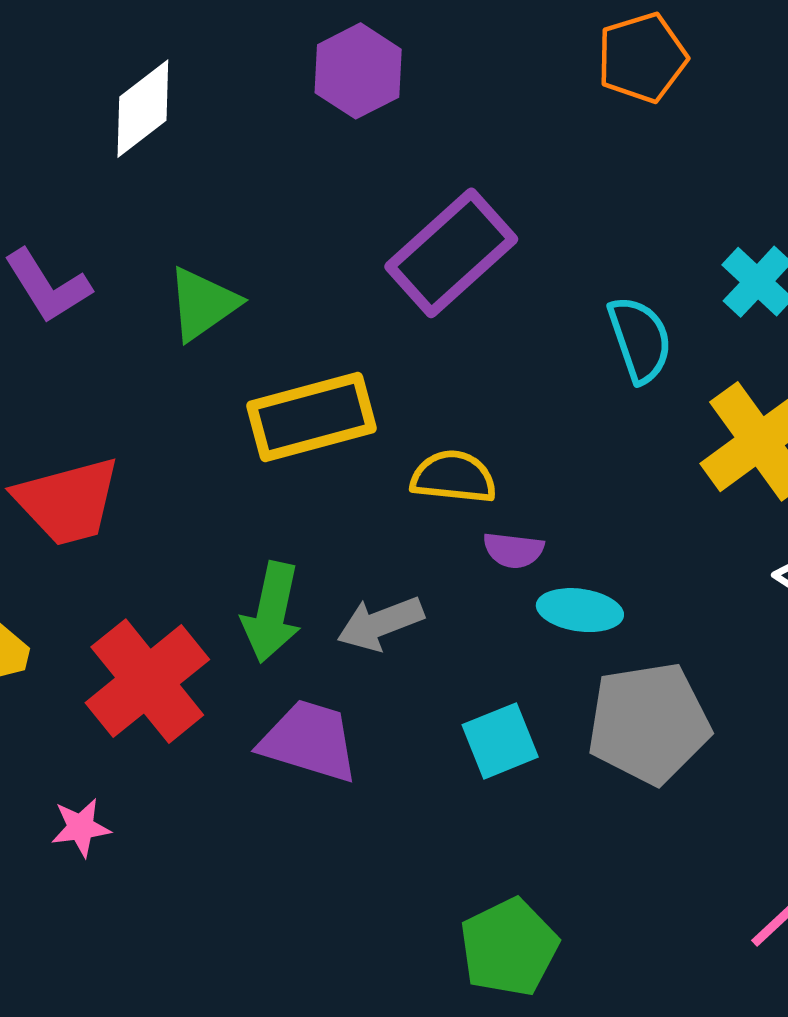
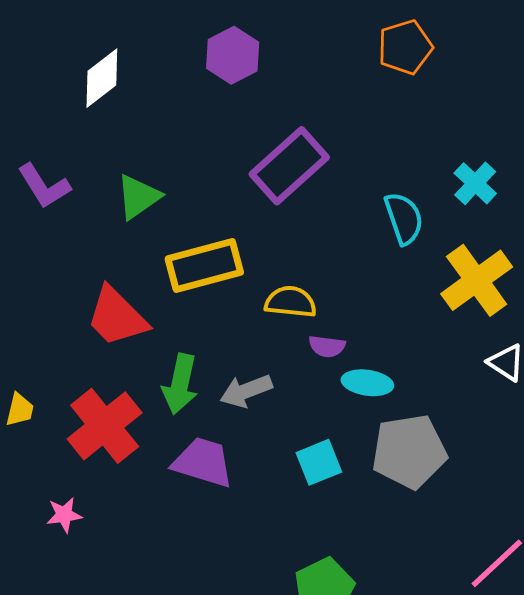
red trapezoid: (67, 501) -> (117, 317), moved, turned 60

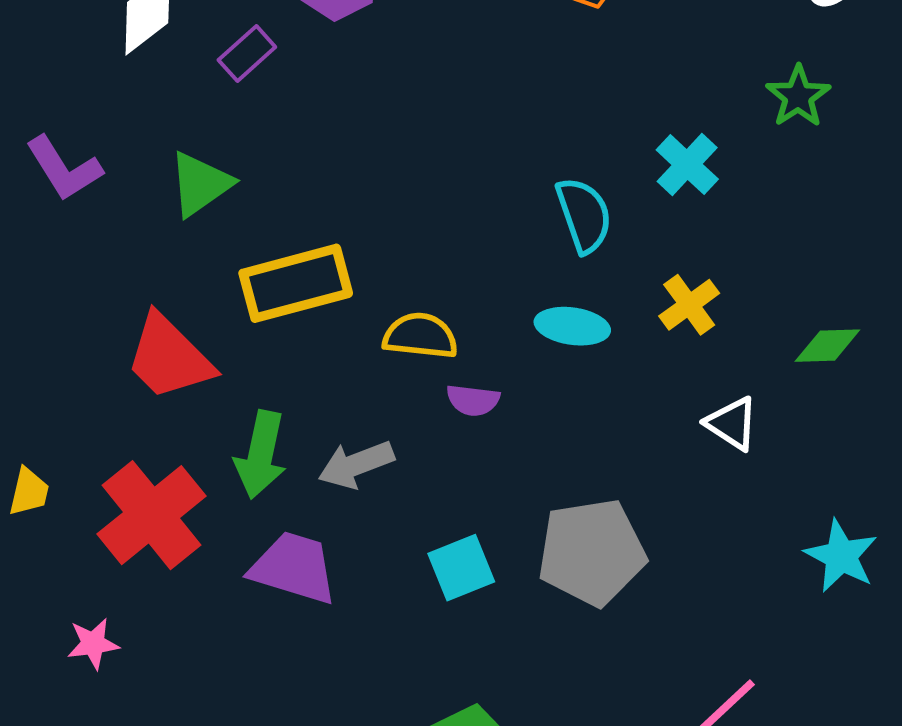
purple rectangle: (289, 166) -> (247, 53), moved, size x0.5
yellow cross: (477, 280) -> (689, 305), size x0.6
cyan ellipse: (367, 383) -> (572, 326), moved

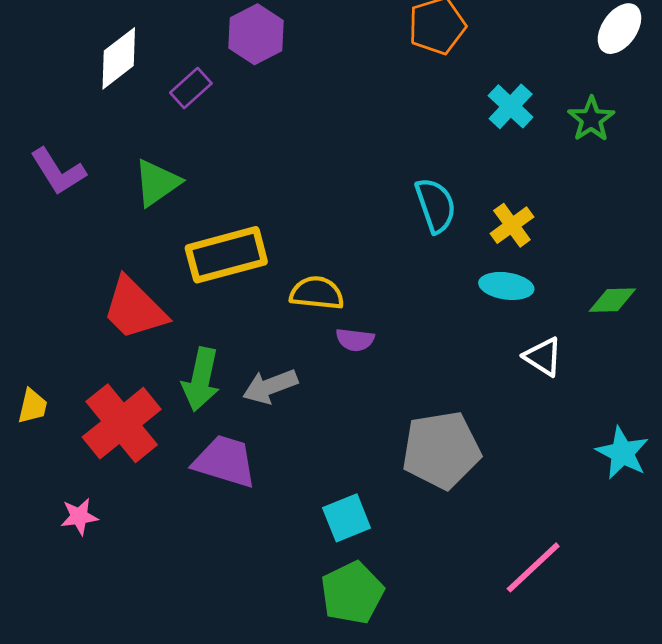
cyan cross: (687, 164) -> (511, 106), moved
yellow cross: (689, 305) -> (512, 225), moved
cyan ellipse: (572, 326) -> (506, 286), moved
cyan square: (461, 568) -> (347, 518), moved

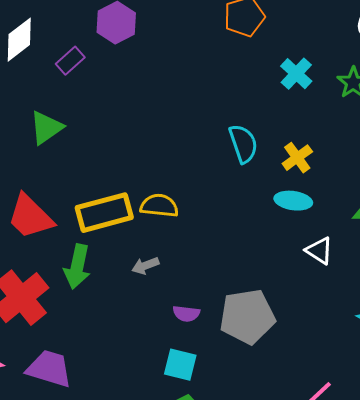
yellow rectangle: (226, 255) -> (104, 213), moved
purple semicircle: (355, 340) -> (186, 314), moved
gray arrow: (270, 386) -> (145, 266), moved, size x0.7
purple trapezoid: (225, 461) -> (49, 369), moved
cyan square: (347, 518) -> (180, 365), turned 36

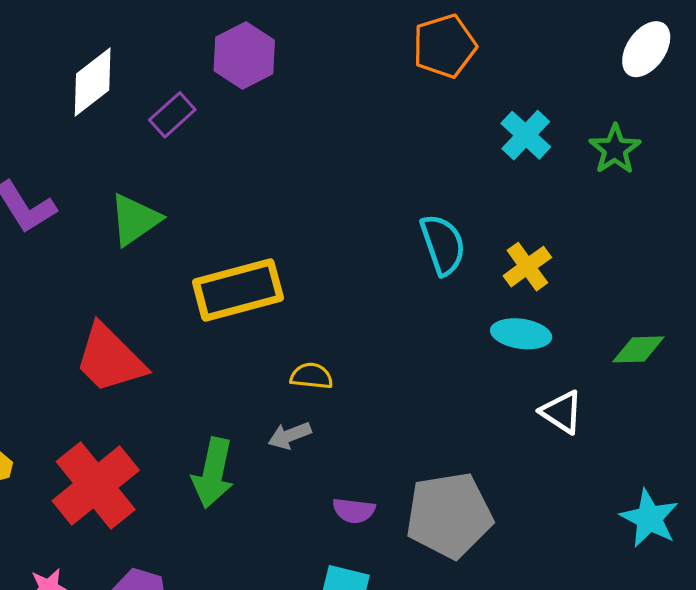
yellow semicircle: (159, 206) -> (312, 376), moved, size x0.7
yellow rectangle: (104, 213) -> (238, 290), moved
green arrow: (77, 267) -> (213, 473), moved

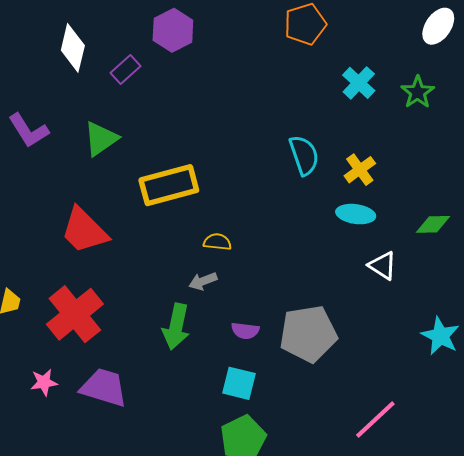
white diamond: (93, 82) -> (73, 48), turned -39
green arrow: (213, 473) -> (176, 327), moved

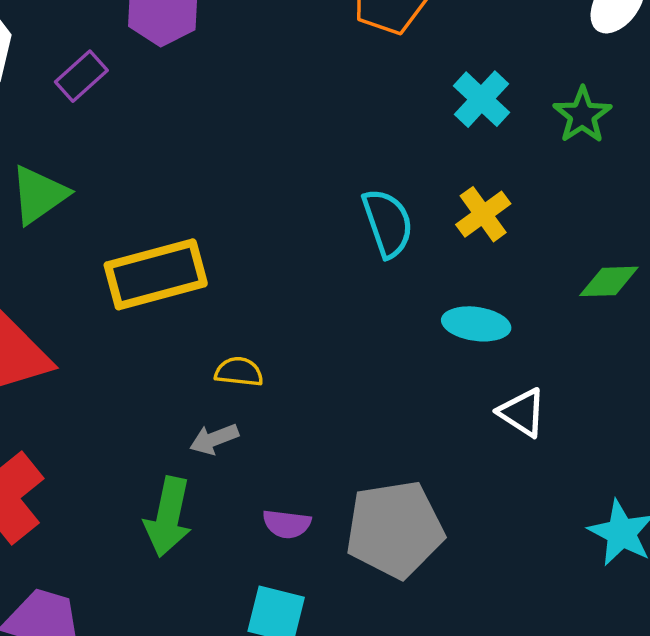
yellow cross: (360, 170) -> (483, 214), moved
green diamond: (433, 224) -> (609, 281), moved

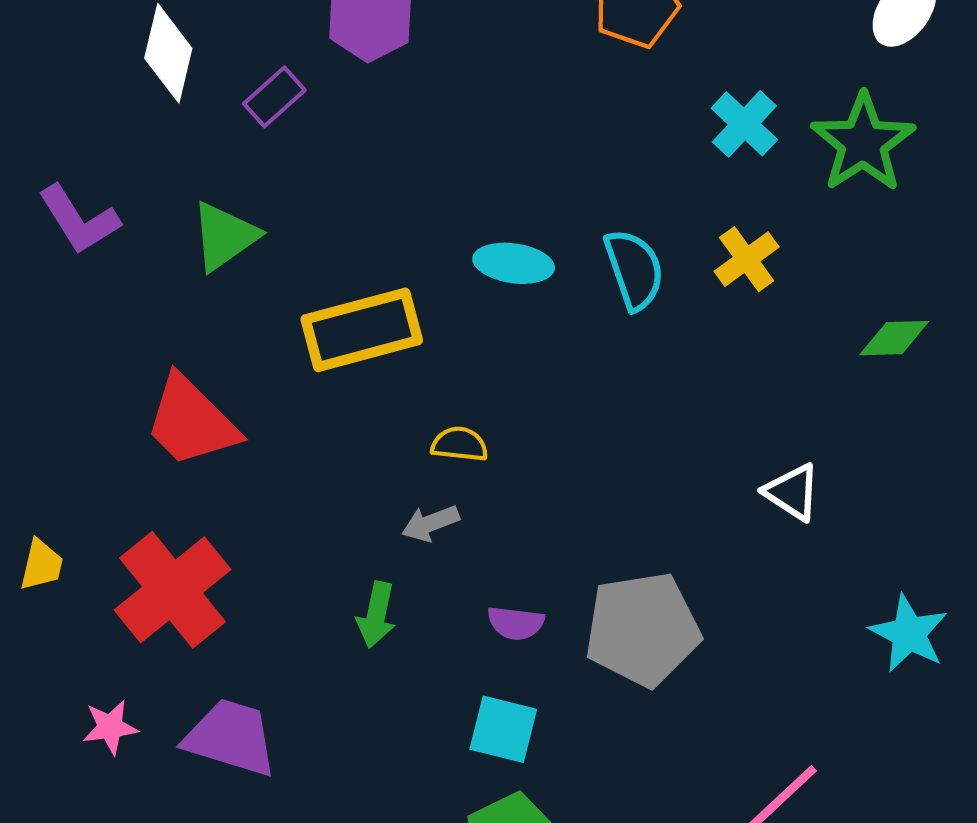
green star: (582, 115) -> (863, 143), size x1.5
cyan ellipse: (476, 324) -> (514, 263), moved
green arrow: (168, 517) -> (376, 615), size x0.7

